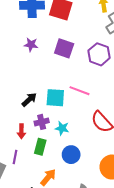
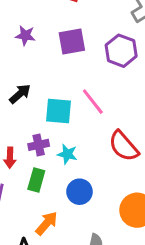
purple square: (64, 48) -> (72, 42), turned -30
pink line: (80, 91) -> (93, 102), turned 30
black arrow: (29, 100) -> (20, 94), moved

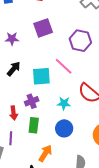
purple star: (25, 35) -> (12, 39), moved
purple hexagon: (121, 51) -> (80, 41), moved
cyan star: (67, 154) -> (64, 103), moved

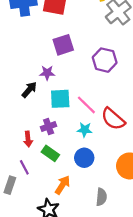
purple star: (12, 39) -> (47, 73), moved
pink line: (64, 66) -> (86, 105), moved
green rectangle: (34, 125) -> (50, 153), turned -63
purple line: (11, 138) -> (24, 167), turned -32

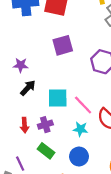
purple star: (47, 73) -> (21, 65), moved
red arrow: (28, 139) -> (25, 125), moved

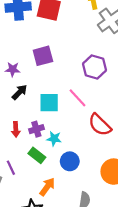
purple square: (63, 45) -> (43, 56), moved
pink line: (83, 105) -> (77, 98), moved
cyan star: (80, 129) -> (54, 139), moved

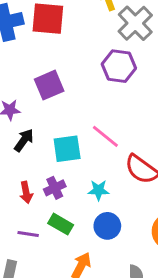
purple hexagon: (94, 67) -> (119, 66), moved
cyan star: (54, 139) -> (98, 190), moved
purple line: (11, 168) -> (28, 234), moved, turned -48

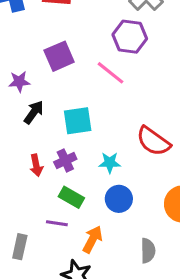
pink line: (105, 136) -> (111, 73), moved
purple line: (28, 234) -> (57, 223), moved

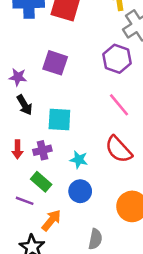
purple square: (59, 56) -> (55, 63), turned 30
pink line: (111, 73) -> (119, 105), moved
black arrow: (34, 112) -> (25, 105), turned 102

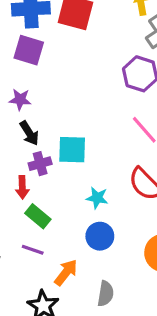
purple square: (55, 63) -> (29, 50), moved
purple cross: (42, 150) -> (40, 164), moved
green rectangle: (41, 182) -> (38, 216), moved
gray semicircle: (95, 239) -> (106, 294), moved

